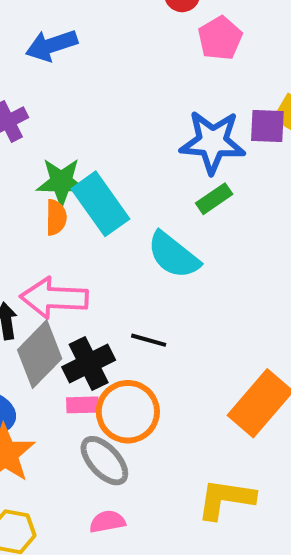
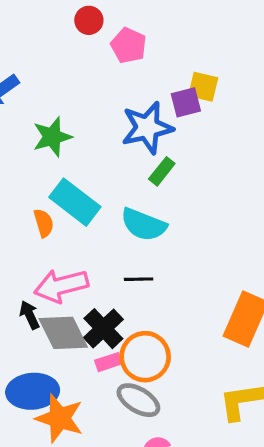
green star: (61, 182) -> (52, 137), moved
black line: (149, 340) -> (139, 279), moved
gray diamond: (40, 354) -> (63, 333), turned -54

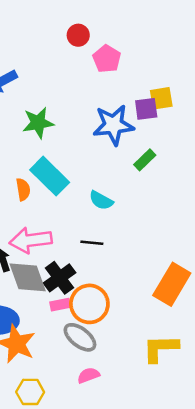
yellow square: (203, 87) -> (161, 98), turned -30
green rectangle: (162, 171) -> (145, 160), moved
cyan semicircle: (144, 225) -> (101, 200), size x0.7

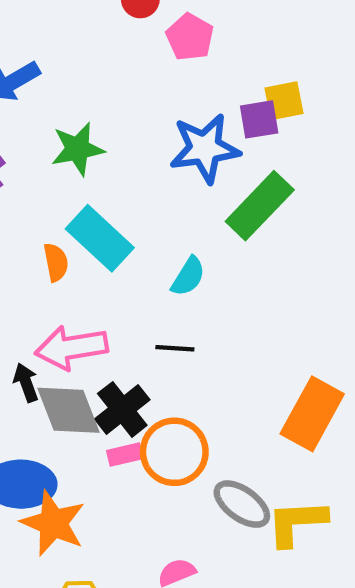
green rectangle: (145, 160) -> (260, 206), size x1.8
cyan semicircle: (101, 200) -> (188, 276), turned -85
gray ellipse: (80, 337) -> (242, 504), moved

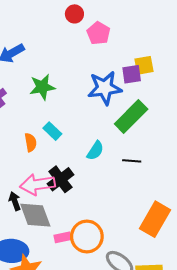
cyan rectangle: (100, 238) -> (52, 131), size x0.6
black line: (175, 348) -> (132, 161), moved
black cross: (122, 409) -> (60, 179), moved

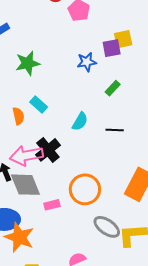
blue star: (105, 88) -> (87, 62), size x0.6
green rectangle: (131, 117) -> (113, 88), size x0.5
orange circle: (87, 236) -> (85, 189), moved

